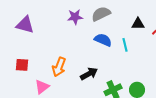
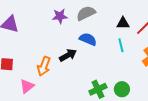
cyan line: (125, 45) -> (121, 45), moved
black arrow: (89, 74) -> (68, 55), moved

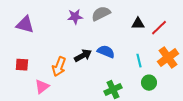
blue semicircle: (88, 39) -> (106, 52), moved
cyan line: (121, 45) -> (139, 61), moved
green circle: (122, 89) -> (149, 83), moved

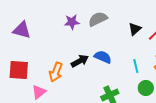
black triangle: (138, 24) -> (135, 29), turned -40
red square: (22, 65) -> (19, 70), size x1.5

